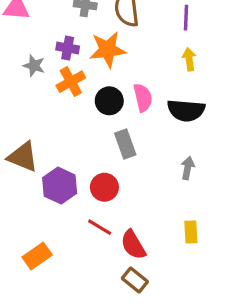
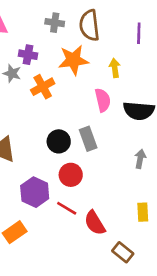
purple cross: (68, 48) -> (28, 55), moved
yellow arrow: (189, 59) -> (115, 68), moved
black circle: (109, 101) -> (59, 141), moved
purple hexagon: (60, 186) -> (35, 192), moved
brown rectangle: (135, 280) -> (123, 252), moved

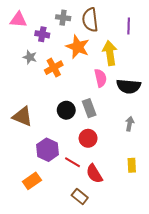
purple cross: (28, 55) -> (42, 34), moved
orange star: (73, 60) -> (78, 47), turned 30
yellow arrow: (115, 68) -> (110, 53), size x1.6
red circle: (71, 175) -> (88, 138), moved
brown rectangle: (123, 252) -> (80, 197), moved

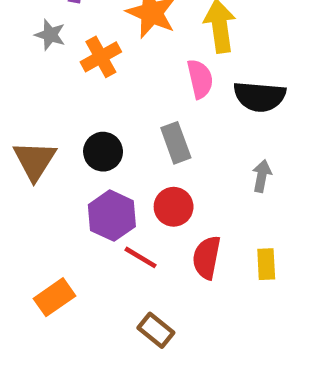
black circle: (66, 110) -> (103, 152), moved
brown triangle: (23, 116) -> (35, 160), turned 40
purple hexagon: (47, 150) -> (112, 216), moved
red semicircle: (94, 174) -> (207, 257), moved, turned 42

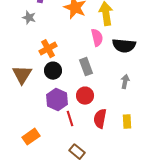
orange cross: (101, 57) -> (48, 49), moved
red line: (140, 257) -> (70, 119), turned 42

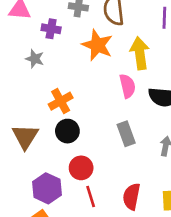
gray rectangle: (86, 67) -> (126, 134), moved
red circle: (85, 96) -> (81, 168), moved
purple hexagon: (57, 100) -> (47, 188), moved

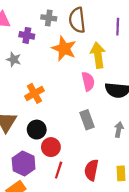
black circle: (67, 131) -> (37, 130), moved
red line: (91, 197) -> (59, 170), turned 35

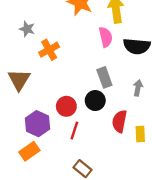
gray star: (14, 60) -> (27, 29), moved
black circle: (37, 130) -> (95, 101), moved
red semicircle: (91, 170) -> (119, 121), moved

